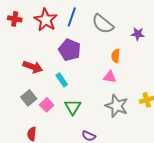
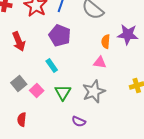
purple star: (138, 34) -> (128, 34), moved, size x1.5
red arrow: (33, 67) -> (19, 42), moved, turned 48
gray star: (117, 106) -> (94, 92), moved, turned 30

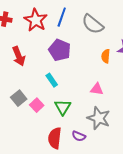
pink triangle: (100, 62) -> (97, 89), moved
gray star: (94, 92) -> (99, 118), moved, turned -30
red semicircle: (22, 120) -> (55, 138), moved, size x1.5

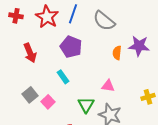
green triangle: (63, 107) -> (86, 105), moved

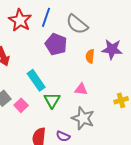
purple pentagon: (71, 47) -> (56, 44), moved
cyan rectangle: (63, 77) -> (36, 80), size x1.5
green triangle: (86, 105) -> (52, 100), moved

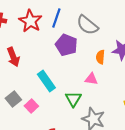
pink triangle: (81, 89) -> (91, 79), moved
green triangle: (52, 100) -> (73, 99), moved

